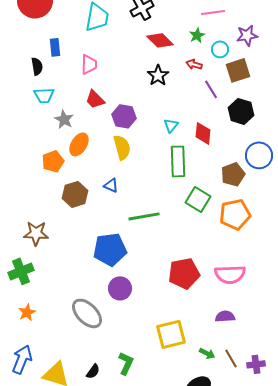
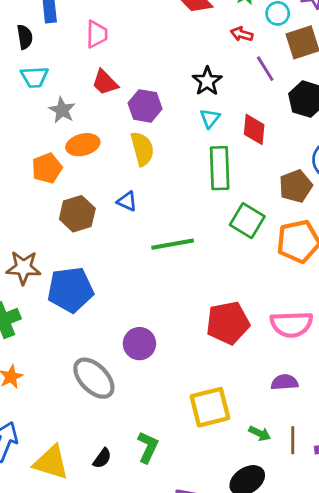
black star: (158, 75) -> (207, 81), moved
orange ellipse: (79, 144) -> (83, 145), turned 45
blue pentagon: (110, 249) -> (70, 290), moved
brown line: (231, 358) -> (293, 440), turned 30

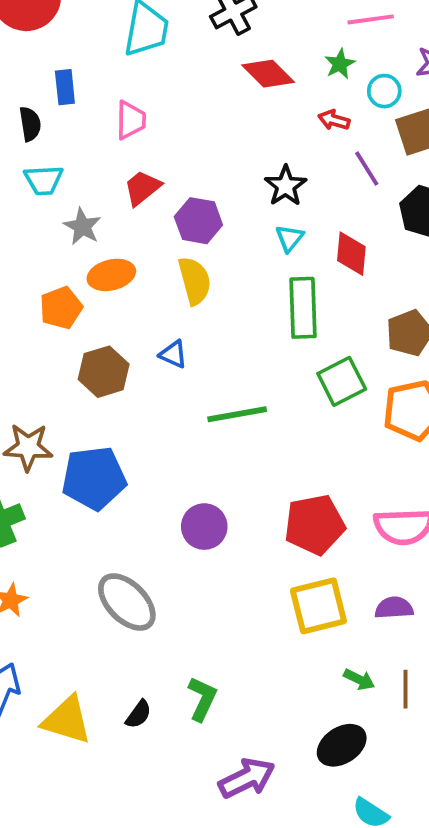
red trapezoid: (105, 83) -> (142, 188), turned 96
green square: (247, 221) -> (342, 381), turned 32
purple circle: (139, 344) -> (204, 527), moved
yellow square: (210, 407) -> (318, 606), moved

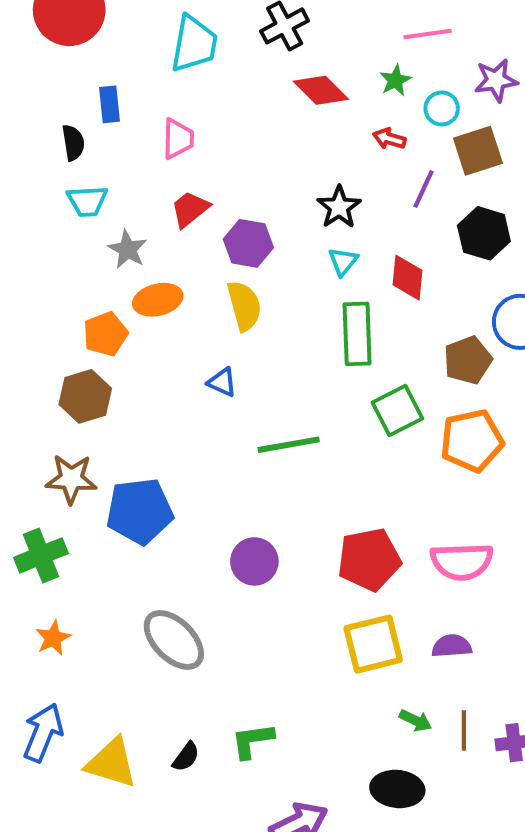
purple line: (367, 168) -> (424, 189), turned 57
brown hexagon: (104, 372) -> (85, 396), moved
green L-shape: (202, 699) -> (252, 741), turned -123
black ellipse: (342, 745) -> (397, 789), turned 39

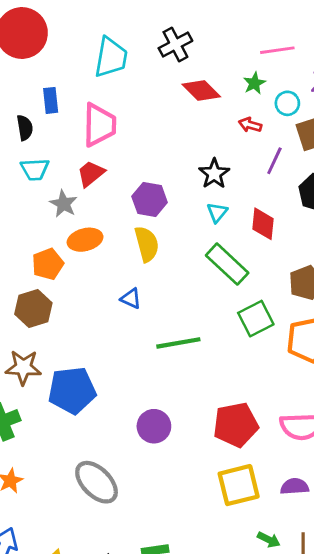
pink trapezoid: (178, 139) -> (99, 125), size x1.5
red trapezoid: (190, 209) -> (91, 174), moved
green rectangle: (357, 334) -> (227, 264), turned -45

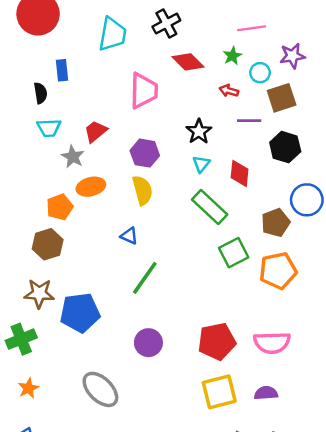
pink trapezoid: (99, 125) -> (144, 91), moved
purple line: (274, 161) -> (249, 121), turned 65
green line: (178, 343) -> (145, 278), moved, turned -45

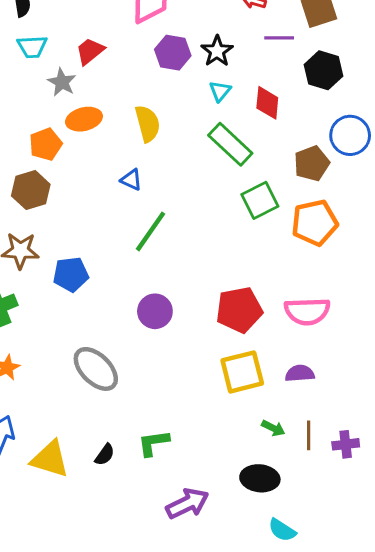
purple hexagon: (145, 153) -> (173, 53), moved
blue pentagon: (80, 313) -> (71, 274), size x0.7

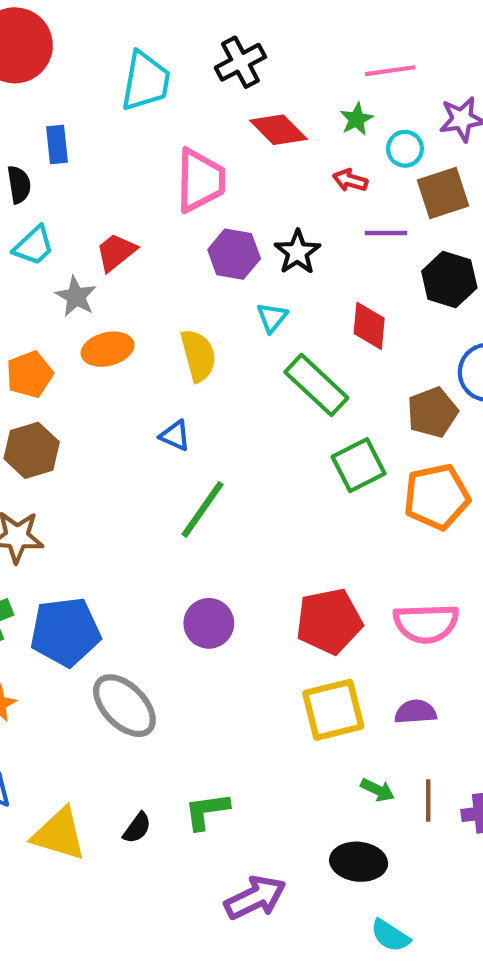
cyan trapezoid: (32, 47) -> (34, 246), turned -40
cyan triangle: (220, 91) -> (272, 317), moved
orange pentagon: (46, 144) -> (30, 374), moved
blue pentagon: (71, 274) -> (65, 632), moved, size x1.4

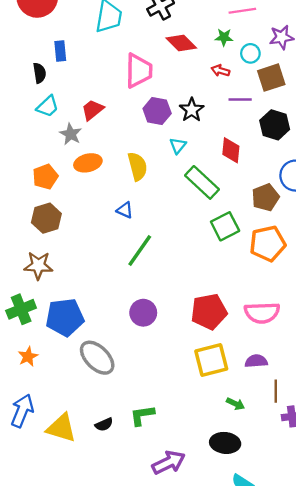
green star: (356, 119) -> (224, 37), turned 30
brown line: (428, 801) -> (276, 391), moved
black semicircle: (137, 828) -> (104, 425), turned 30

